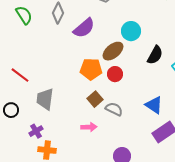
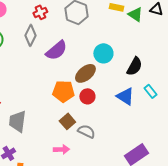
black semicircle: (155, 55) -> (134, 66), moved
blue triangle: (154, 105) -> (125, 96), moved

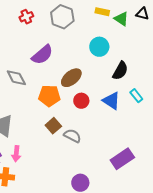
gray diamond: (30, 35) -> (16, 78), moved, turned -55
cyan circle: (103, 53) -> (99, 47), moved
red circle: (87, 96) -> (81, 101), moved
pink arrow: (61, 149) -> (16, 154), moved, turned 98

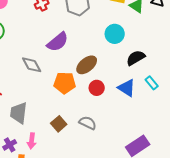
black semicircle: (120, 71) -> (136, 58), turned -150
brown square: (53, 126) -> (59, 124), moved

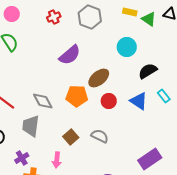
gray diamond: (32, 65) -> (43, 101), moved
pink arrow: (32, 141) -> (57, 160), moved

